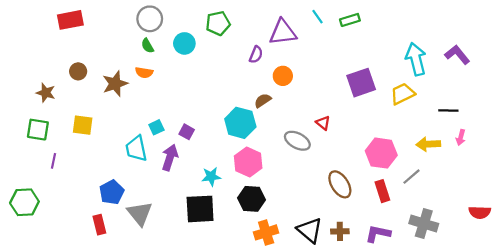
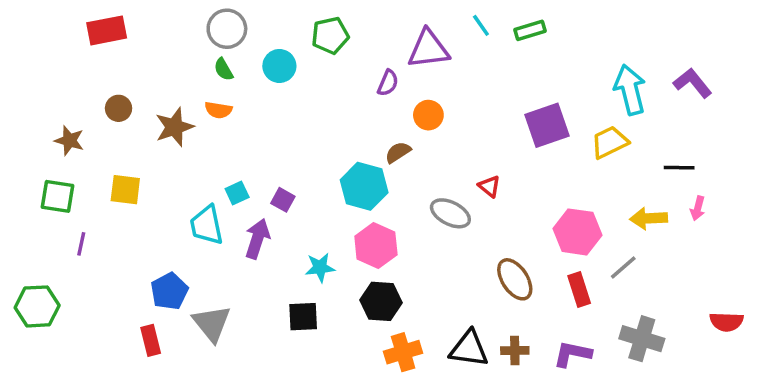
black square: (200, 209) -> (303, 317), size x0.7
black triangle: (310, 230) -> (469, 349), turned -32

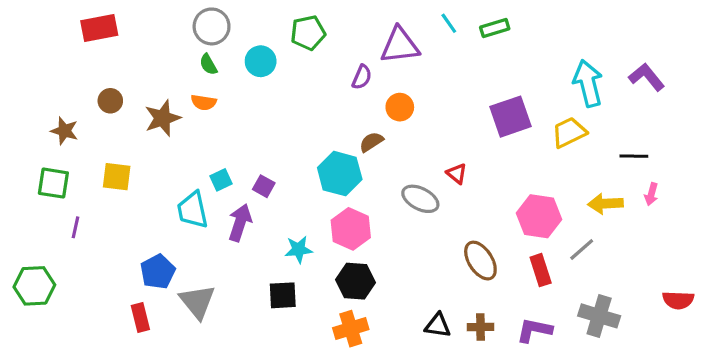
black triangle: (469, 349) -> (438, 325), size x0.7
orange cross: (403, 352) -> (351, 329), moved

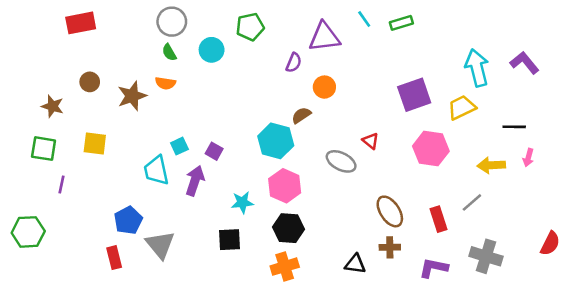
pink hexagon: (539, 216) -> (431, 149), moved
red semicircle: (678, 300) -> (550, 243), turned -65
brown cross: (480, 327) -> (390, 247), moved

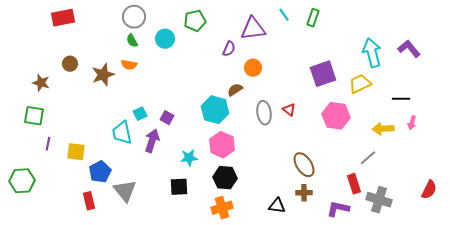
green rectangle: (401, 23) -> (313, 18), turned -54
yellow square: (95, 143) -> (76, 152), moved
gray ellipse: (341, 161) -> (264, 113), moved, turned 55
red rectangle: (439, 219) -> (354, 184), moved

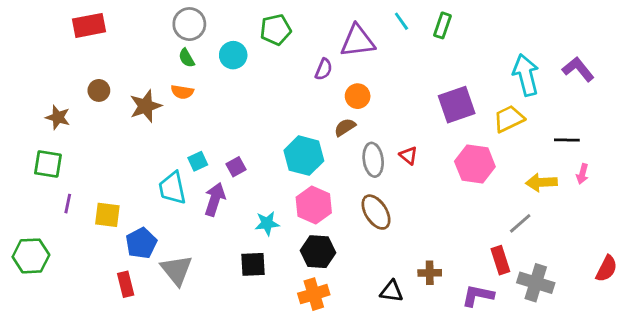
brown semicircle: (235, 90) -> (345, 127), moved
purple square: (167, 118) -> (236, 167), turned 32
brown ellipse: (304, 165) -> (376, 212), moved

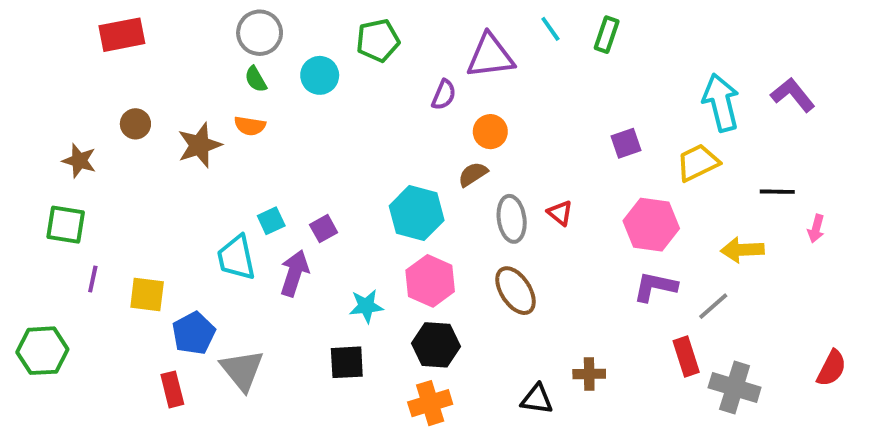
purple square: (457, 105) -> (626, 143), size x0.6
pink arrow: (582, 174) -> (816, 229), moved
purple L-shape: (478, 295) -> (655, 287), moved

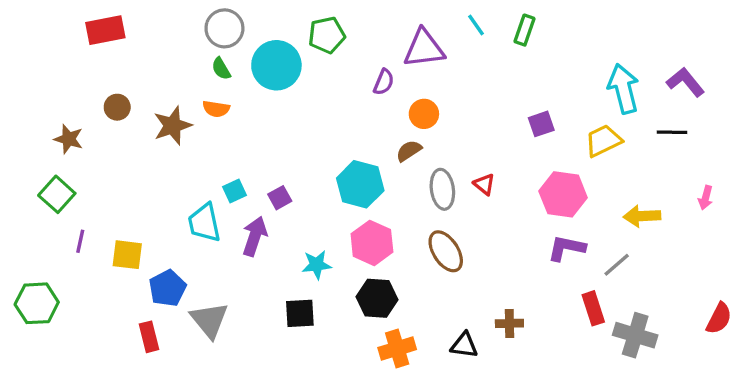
cyan circle: (320, 75) -> (276, 65), size x1.5
black line: (777, 192) -> (672, 132), moved
green square: (66, 225) -> (57, 194), turned 33
orange cross: (430, 403) -> (397, 349), moved

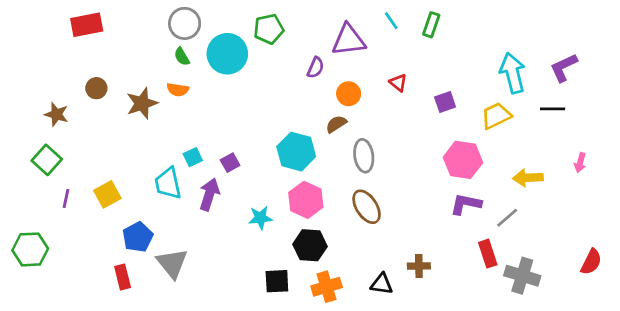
purple L-shape: (685, 82) -> (564, 68), turned -76
red triangle: (484, 184) -> (398, 83), moved
yellow square: (127, 255) -> (107, 194), moved, turned -36
black square: (300, 313) -> (277, 281), moved

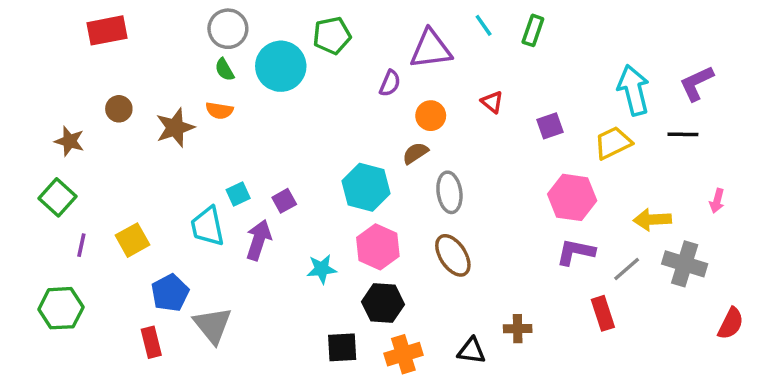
green hexagon: (30, 249) -> (61, 308), moved
gray cross: (522, 276) -> (685, 264), moved

